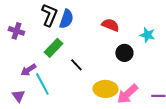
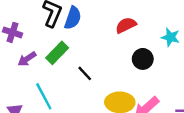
red semicircle: (110, 25) -> (126, 25), turned -48
purple arrow: (28, 70) -> (27, 59), moved

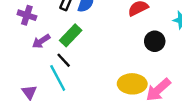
black line: (85, 73) -> (64, 60), moved

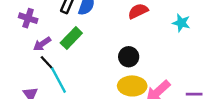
black circle: (155, 41) -> (129, 57), moved
black line: (64, 60) -> (47, 63), moved

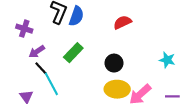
cyan star: (181, 23) -> (167, 60), moved
green rectangle: (71, 38) -> (73, 53), moved

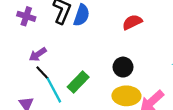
purple cross: (24, 29) -> (26, 16), moved
green rectangle: (73, 53) -> (78, 82), moved

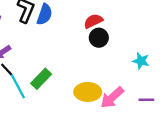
black circle: (123, 67) -> (99, 38), moved

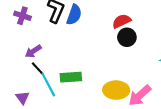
green rectangle: (41, 79) -> (71, 77), turned 42

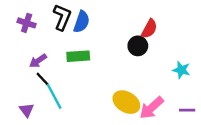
red semicircle: (122, 21) -> (149, 29), moved, turned 144
green rectangle: (71, 77) -> (78, 56), moved
yellow ellipse: (116, 90) -> (126, 102), turned 30

